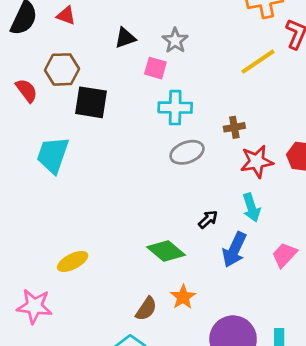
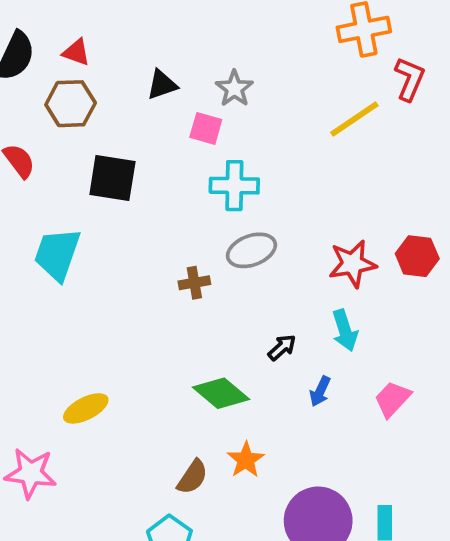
brown hexagon: (62, 69) -> (71, 104), moved
brown cross: (234, 127) -> (194, 283), moved
blue arrow: (234, 250) -> (320, 391), size x0.6

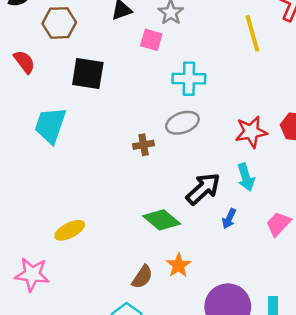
yellow line: (354, 119) -> (252, 33), turned -72
cyan cross: (234, 186) -> (189, 79), moved
black arrow: (282, 348) -> (203, 189), size x1.8

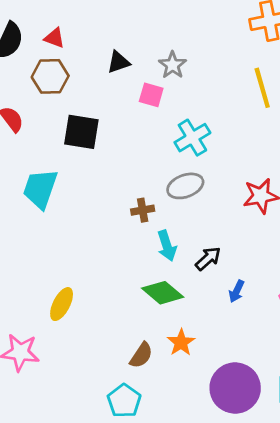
cyan cross: (189, 79) -> (192, 138), turned -32
cyan arrow: (246, 177) -> (167, 246), moved
black arrow: (203, 189) -> (208, 259), size x0.7
yellow ellipse: (70, 230) -> (62, 304), turned -36

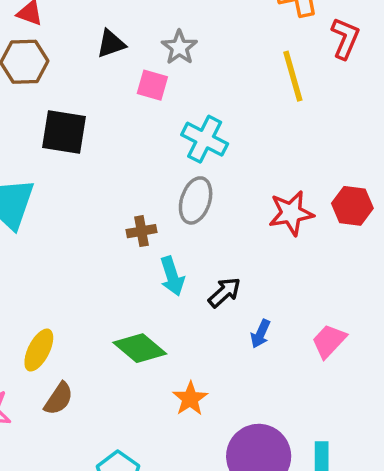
cyan cross: (192, 138) -> (205, 139), turned -32
gray ellipse: (185, 186) -> (196, 200), turned -52
green diamond: (163, 293) -> (140, 348), moved
brown semicircle: (141, 355) -> (59, 399), moved

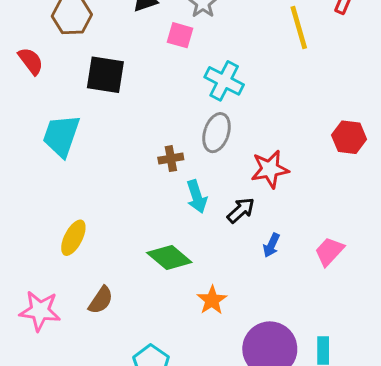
red star: (291, 213) -> (270, 169), moved
yellow ellipse: (39, 350) -> (73, 238), moved

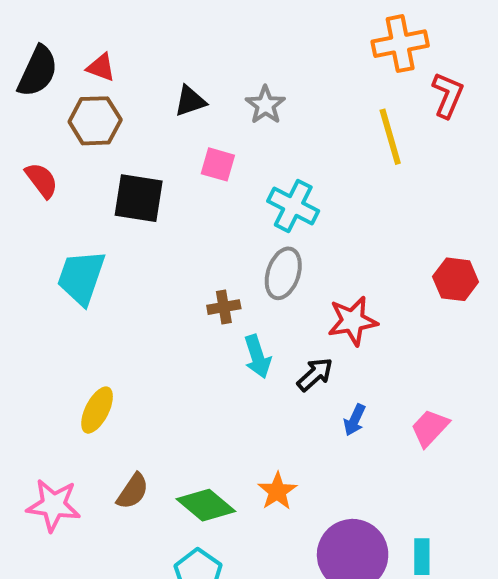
pink square: (180, 35) -> (218, 164), moved
green diamond: (169, 258) -> (206, 505), moved

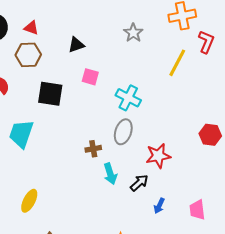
gray star: (265, 105) -> (133, 33), moved
yellow line: (390, 137) -> (177, 63), turned 44
pink trapezoid: (430, 428) -> (197, 210), turned -50

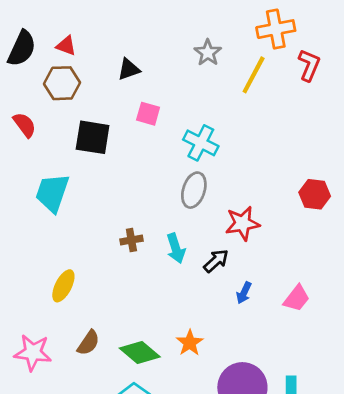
yellow line: (177, 63) -> (254, 75), moved
brown cross: (93, 149) -> (131, 240), moved
pink trapezoid: (197, 210) -> (297, 298), turned -135

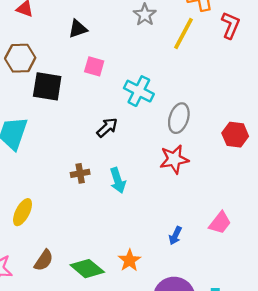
brown hexagon: (62, 83) -> (20, 58), moved
gray ellipse: (194, 190) -> (179, 118), moved
black arrow: (216, 261) -> (107, 128), moved
blue arrow: (244, 293) -> (175, 236), moved

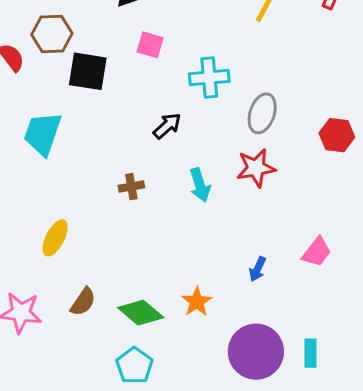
cyan cross: (139, 91) -> (209, 78), turned -32
cyan arrow: (118, 180) -> (200, 185), moved

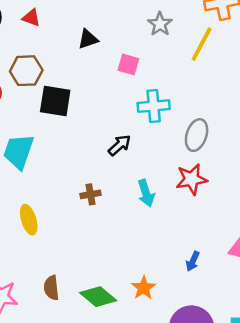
pink square: (150, 45) -> (128, 64), moved
yellow ellipse: (55, 238) -> (29, 220), moved, turned -44
brown semicircle: (83, 302) -> (51, 288), turned 140

